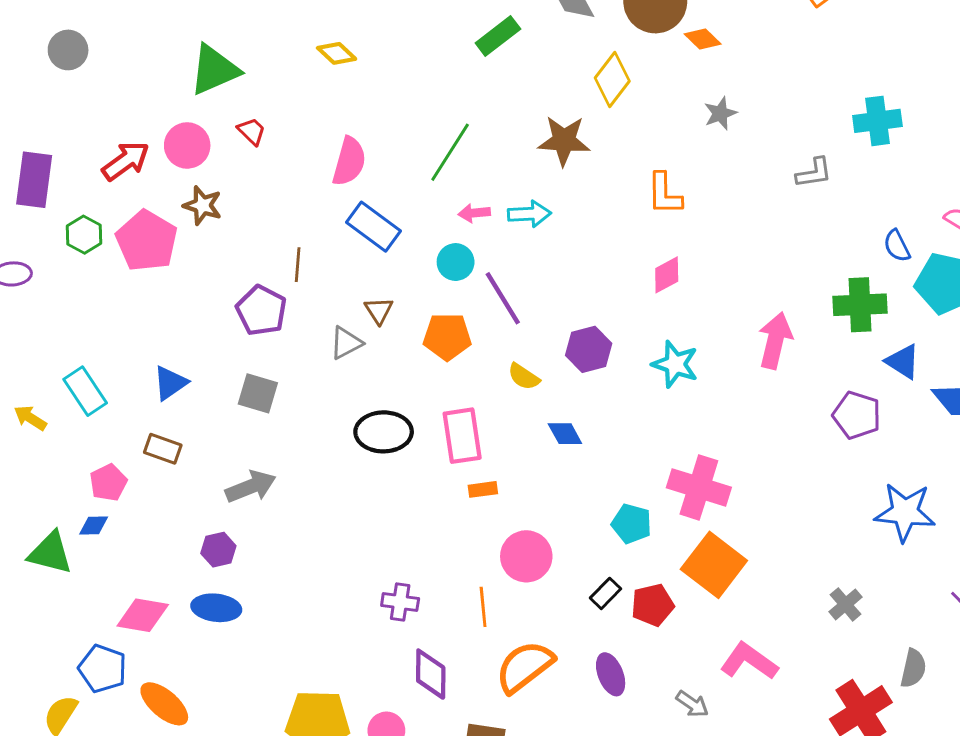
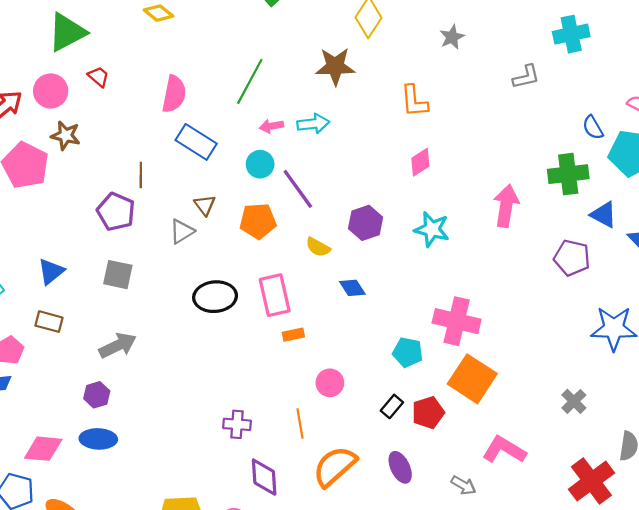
pink circle: (526, 556) -> (330, 383), size x0.7

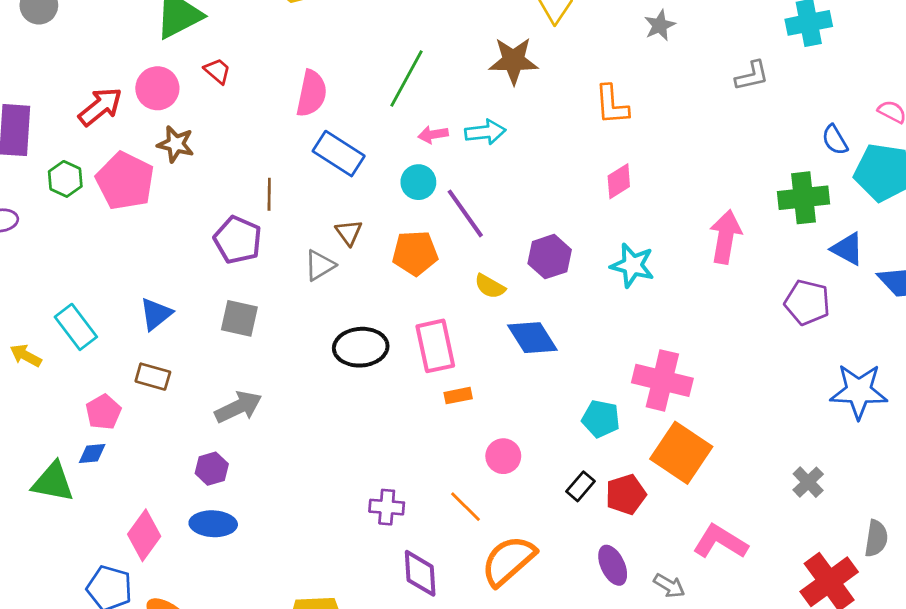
blue diamond: (352, 288) -> (532, 338), size x1.5
orange line: (300, 423) -> (465, 507), turned -36
pink diamond: (43, 449) -> (144, 535), turned -60
purple ellipse: (400, 467) -> (613, 565), moved

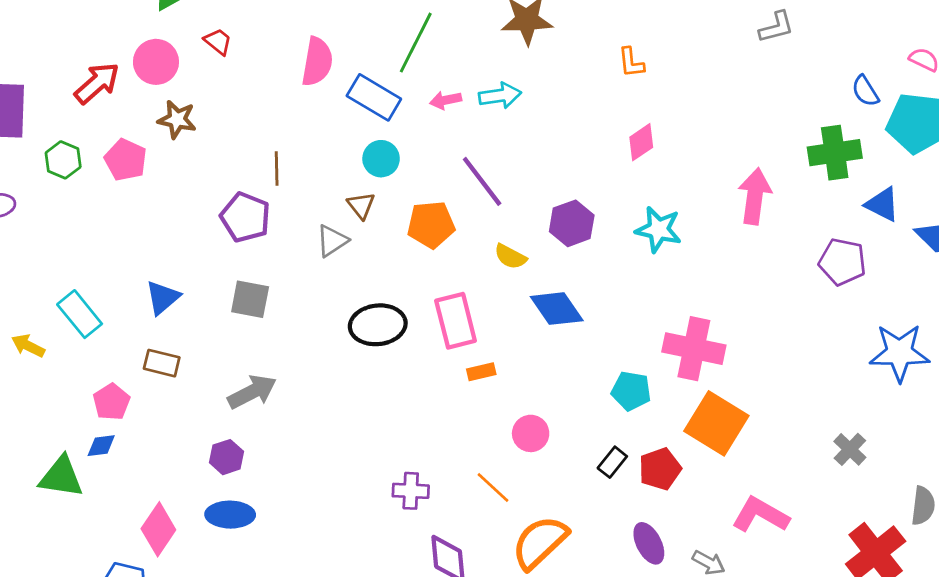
orange L-shape: (612, 105) -> (631, 63), size x0.7
blue rectangle: (339, 154) -> (374, 97), moved
pink pentagon: (125, 181) -> (126, 160), size x0.7
cyan circle: (418, 182) -> (381, 159), moved

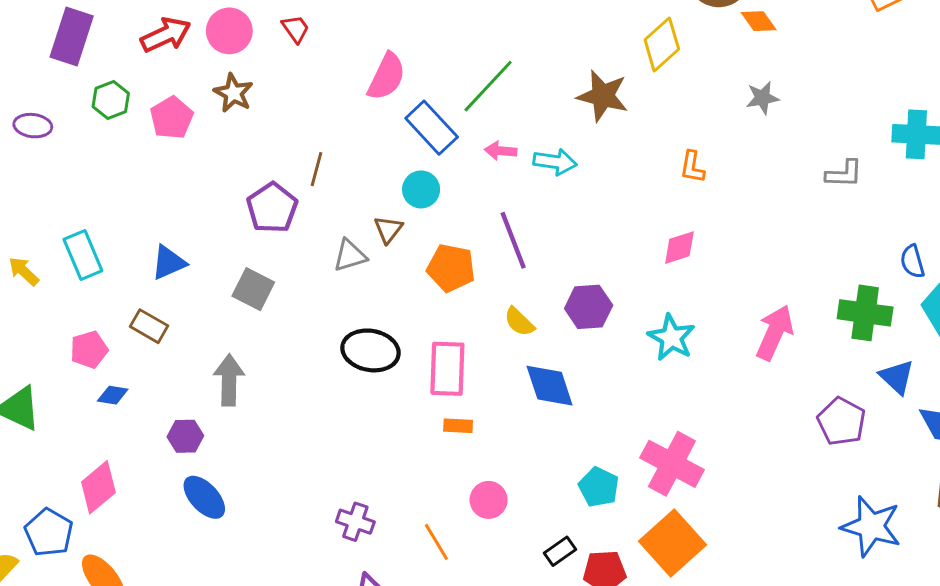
gray arrow: (252, 392) -> (229, 380), turned -78
blue diamond: (101, 446) -> (113, 395), moved
blue ellipse: (230, 515) -> (204, 497), moved, turned 30

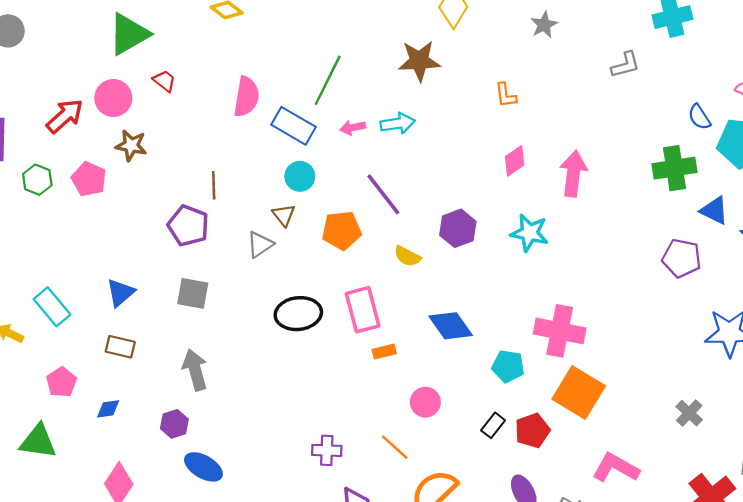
pink arrow: (775, 333) -> (573, 174), moved
pink pentagon: (89, 350) -> (61, 382), moved
blue diamond: (550, 386) -> (451, 326), moved

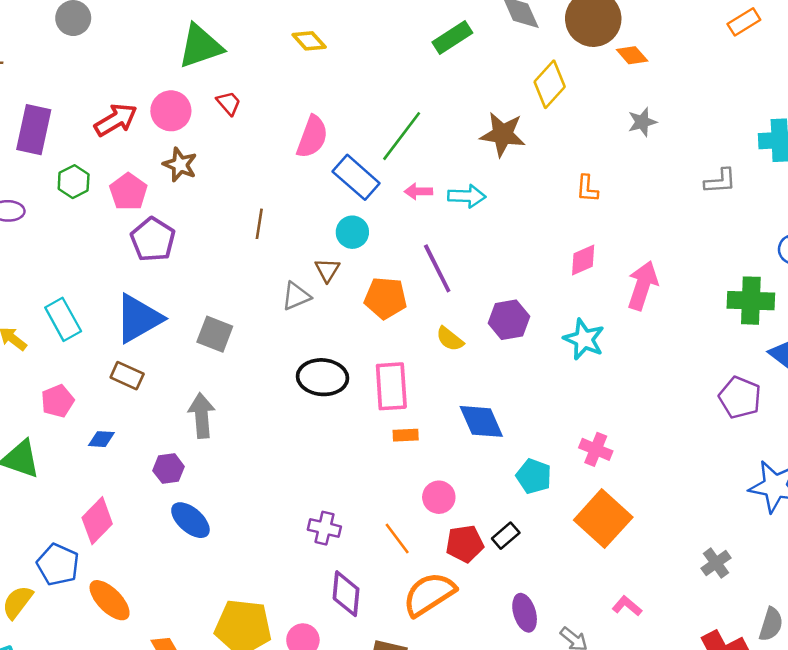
purple pentagon: (188, 226) -> (153, 239), moved
blue triangle: (121, 293) -> (138, 318), size x1.6
pink cross: (560, 331) -> (596, 449), size x0.6
red pentagon: (532, 431) -> (465, 544), moved
pink L-shape: (616, 468) -> (627, 606), size x0.6

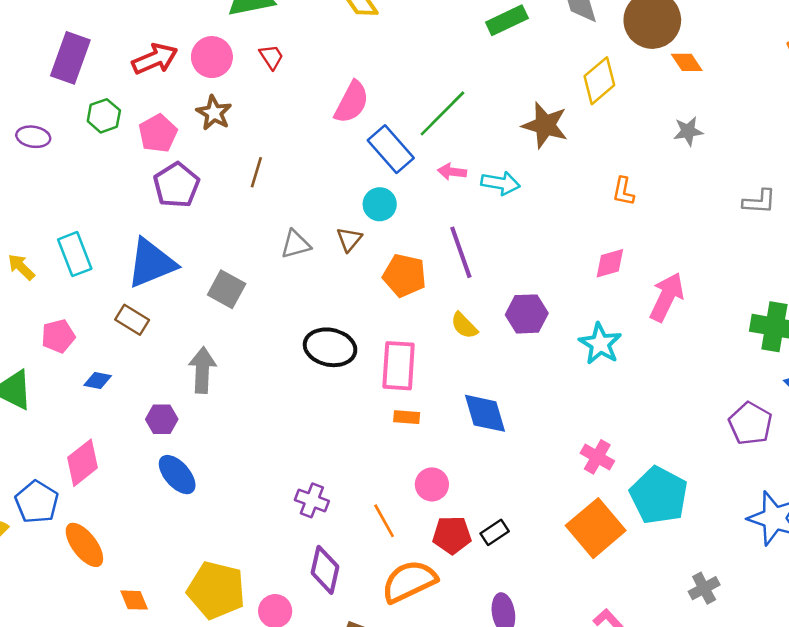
brown line: (259, 224) -> (256, 172), moved
gray triangle: (296, 296) -> (296, 244), moved
cyan pentagon: (534, 476) -> (659, 495), moved, size x1.6

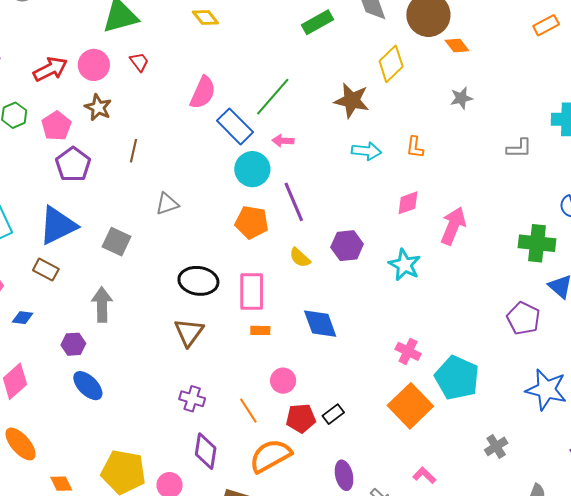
cyan arrow: (500, 183) -> (366, 151), moved
cyan circle: (380, 204) -> (252, 169), moved, size x1.4
brown triangle: (349, 239) -> (189, 332), moved, size x1.5

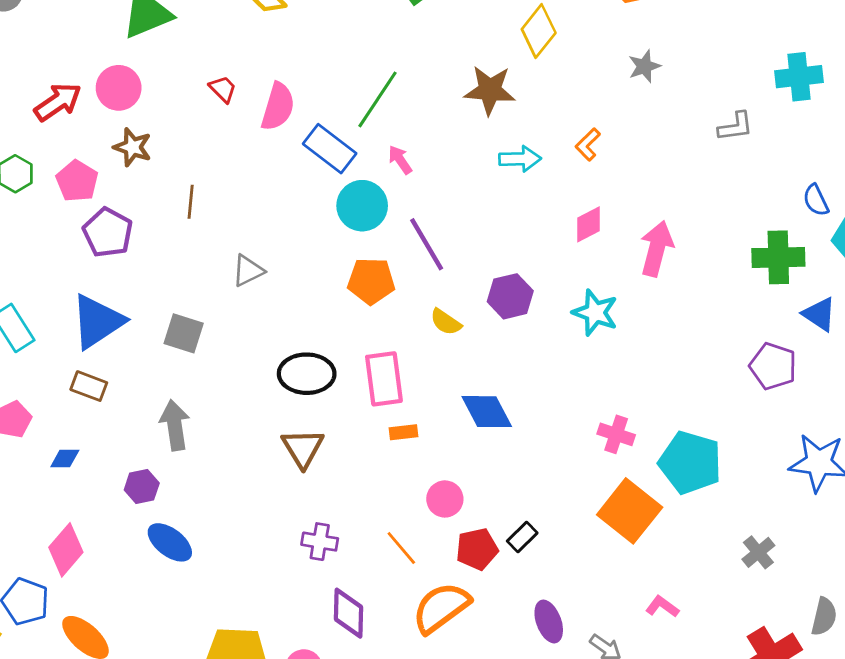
red trapezoid: (139, 62) -> (223, 89), moved
pink arrow: (283, 141) -> (400, 160), turned 60
orange L-shape: (415, 147) -> (588, 144), turned 45

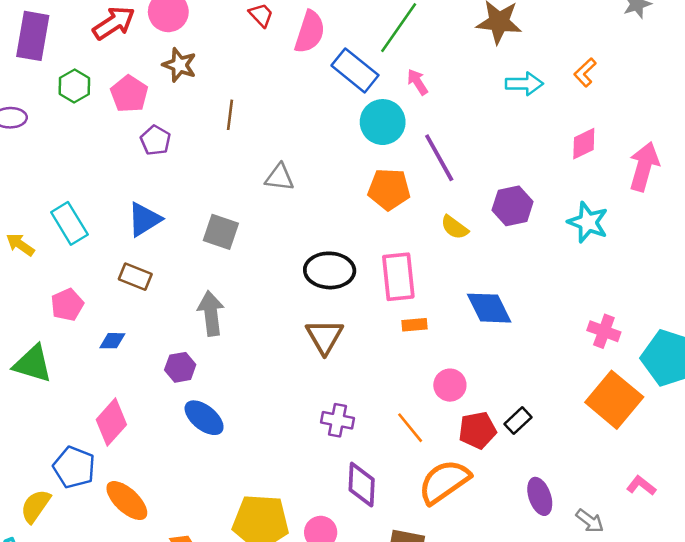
purple pentagon: (108, 232) -> (156, 140), size x0.7
gray triangle: (248, 271) -> (279, 177), turned 32
blue triangle: (97, 321) -> (144, 219), size x0.7

